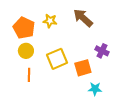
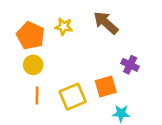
yellow square: (57, 59) -> (73, 97), moved

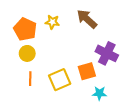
purple cross: (130, 65) -> (107, 53), size x1.5

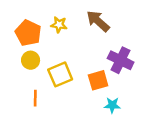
orange line: (30, 79) -> (35, 98), moved
yellow square: (60, 80) -> (60, 74), moved

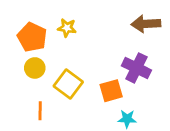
brown arrow: (98, 21) -> (146, 24), moved, turned -45
yellow square: (60, 74) -> (68, 84), turned -30

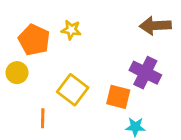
yellow circle: (35, 68) -> (17, 73), moved
orange square: (111, 91) -> (118, 97), turned 30

